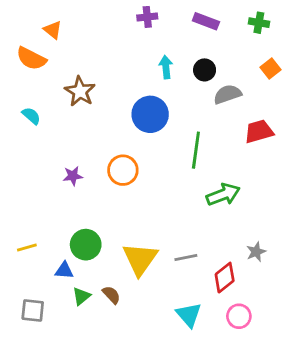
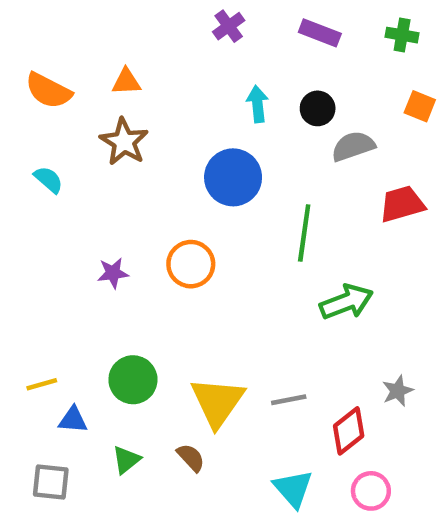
purple cross: (147, 17) -> (229, 26), turned -30
orange triangle: (53, 30) -> (126, 82), moved, turned -42
orange square: (270, 69) -> (420, 106), turned -30
blue triangle: (64, 270) -> (73, 420), moved
brown semicircle: (111, 295) -> (191, 458), moved

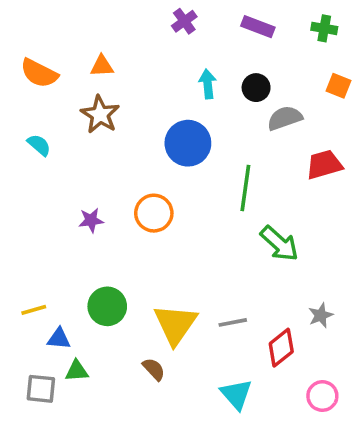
green arrow: (346, 302) -> (279, 244), turned 63
green triangle: (126, 460) -> (77, 371), moved, turned 35
pink circle: (371, 491) -> (322, 396), moved

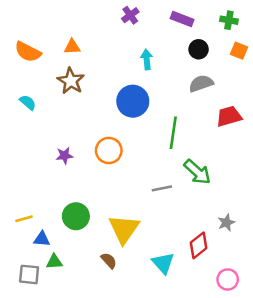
orange square: (339, 86) -> (239, 51), moved
black circle: (256, 88) -> (199, 49), moved
gray line: (233, 322) -> (162, 188), moved
cyan triangle: (236, 394) -> (163, 263), moved

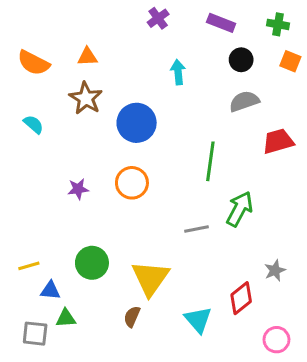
blue circle: (133, 101) -> (137, 123), moved
green arrow: (197, 172) -> (240, 209), turned -104
brown semicircle: (109, 260) -> (132, 317), turned -114

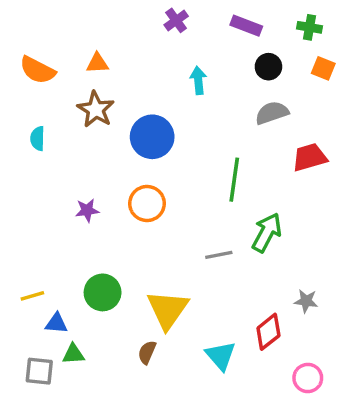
cyan semicircle: (33, 124) -> (38, 138), turned -130
gray star: (275, 270) -> (306, 301), turned 30

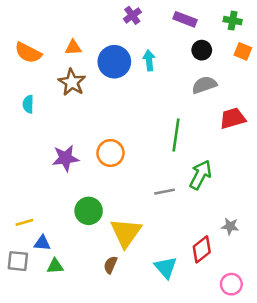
blue circle: (152, 137) -> (114, 62), moved
purple star: (87, 210) -> (65, 158), size x1.5
green circle: (103, 292) -> (89, 211), moved
gray square: (39, 371) -> (18, 261), moved

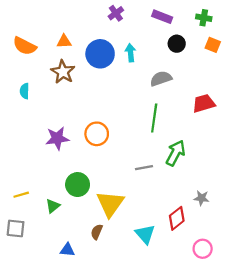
gray semicircle: (204, 85) -> (161, 79), moved
blue triangle: (42, 243) -> (67, 250), moved
green triangle: (55, 266) -> (53, 206), moved, turned -35

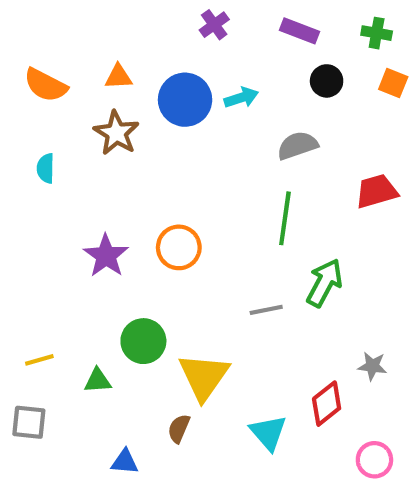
cyan arrow: (130, 53) -> (241, 98), turned 78
purple star: (57, 138) -> (106, 256), turned -30
green triangle: (53, 206) -> (98, 381), turned 35

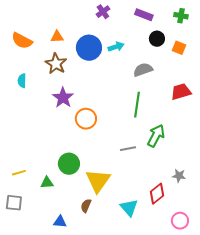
orange square: (393, 83) -> (179, 48), moved
purple star: (106, 256) -> (63, 98), moved

